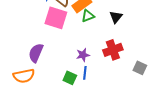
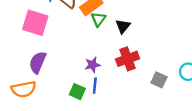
green triangle: (88, 16) -> (98, 19), turned -32
black triangle: (116, 17) -> (123, 26), moved
pink square: (56, 18) -> (35, 23), moved

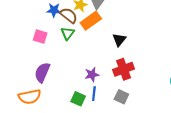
green triangle: (98, 19) -> (68, 33), moved
pink square: (35, 23) -> (40, 37), size x0.6
gray square: (159, 80) -> (121, 97), moved

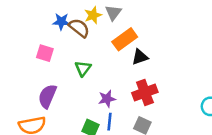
orange rectangle: (91, 21) -> (125, 39), moved
green triangle: (68, 33) -> (83, 68), moved
black triangle: (119, 40) -> (140, 57), turned 32

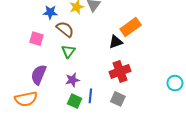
brown semicircle: (79, 28) -> (65, 29), moved
orange rectangle: (125, 39) -> (131, 27), moved
purple star: (107, 99) -> (72, 80), moved

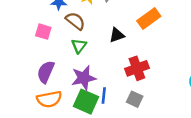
black triangle: (116, 42) -> (117, 35), moved
purple star: (72, 80) -> (84, 78), size x1.5
orange semicircle: (26, 99) -> (49, 99), moved
green square: (75, 101) -> (86, 102), size x1.5

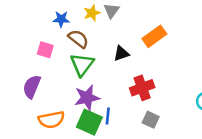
green triangle: (79, 46) -> (82, 64), size x1.5
purple semicircle: (46, 72) -> (32, 87), moved
gray square: (135, 99) -> (151, 120), moved

